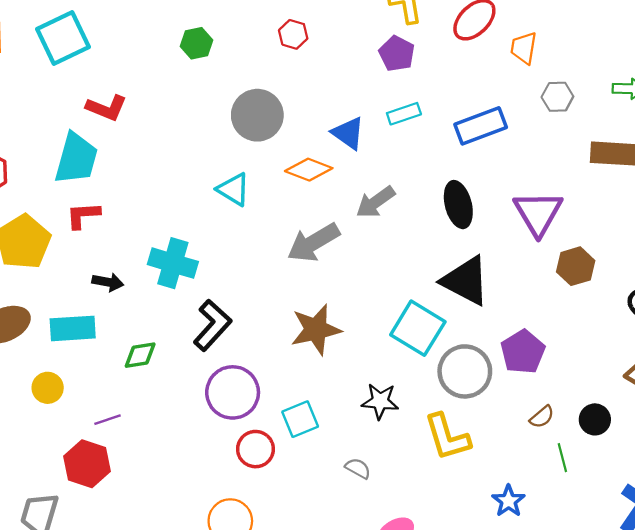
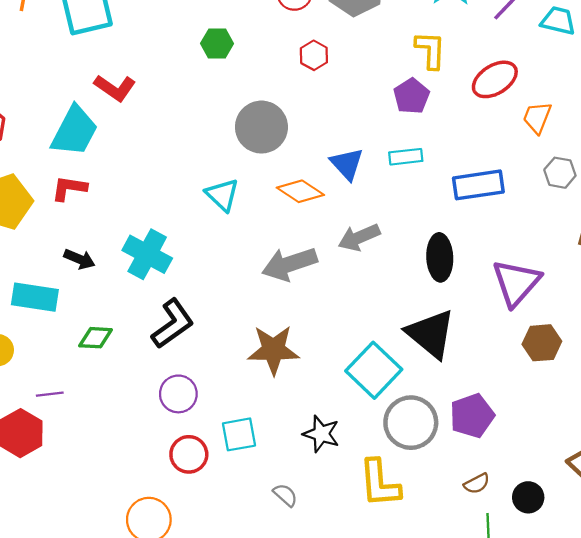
purple circle: (233, 392) -> (178, 394), size x0.7

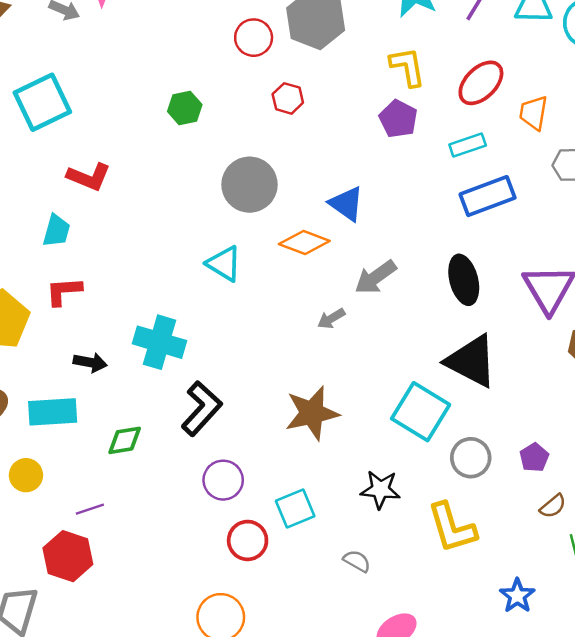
cyan trapezoid: (74, 131) -> (56, 231), size x0.6
cyan rectangle: (406, 157) -> (468, 145), moved
gray arrow: (290, 264) -> (331, 319), moved, size x0.5
purple pentagon: (472, 416) -> (534, 458), moved, size x0.6
gray circle: (411, 423) -> (471, 458), size x0.7

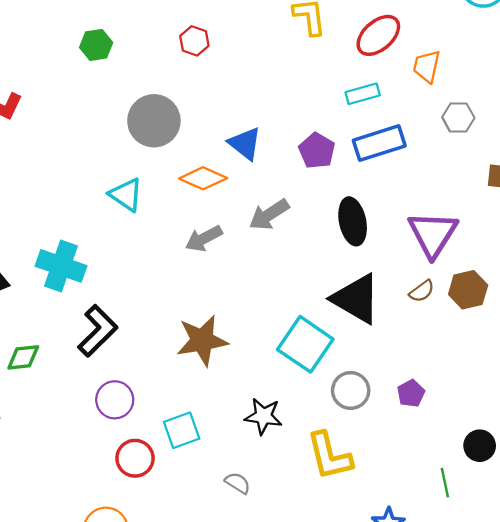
purple pentagon: (398, 119) -> (317, 151), moved
gray arrow: (331, 319) -> (204, 239), moved, size x1.4
brown semicircle: (553, 506) -> (422, 291), moved

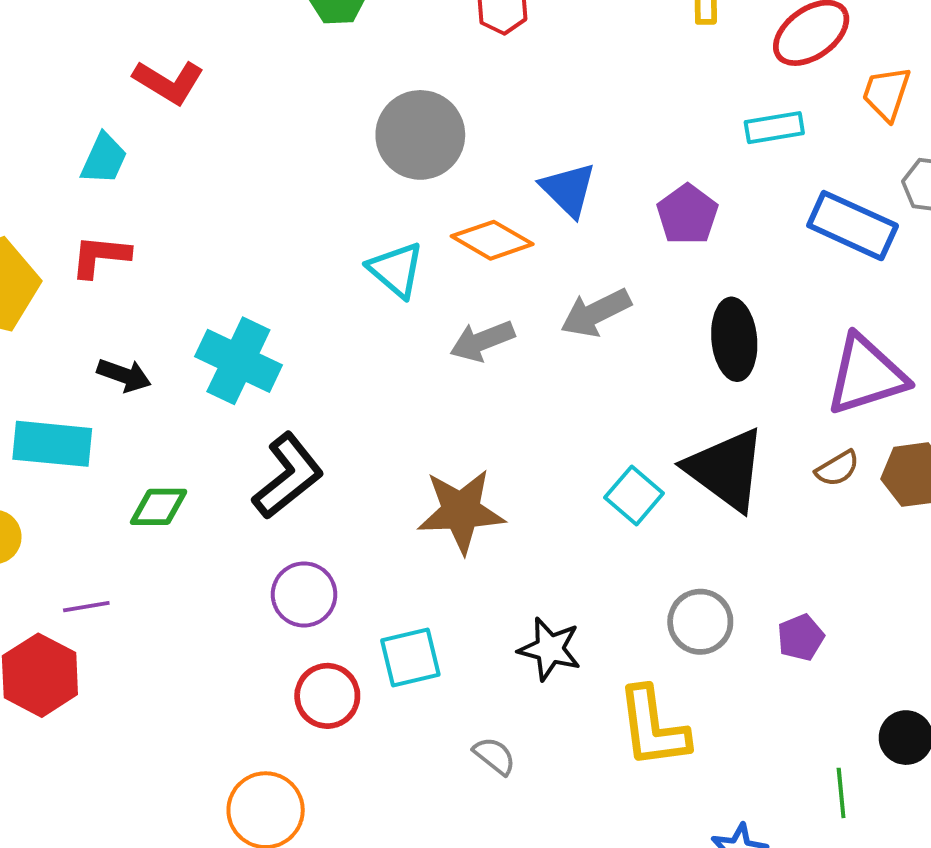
blue rectangle: (379, 143) -> (853, 226), moved, turned 36
cyan triangle: (126, 195) -> (396, 270), moved
purple triangle: (433, 234) -> (866, 375), turned 34
cyan square: (305, 344) -> (634, 495), moved, size x0.6

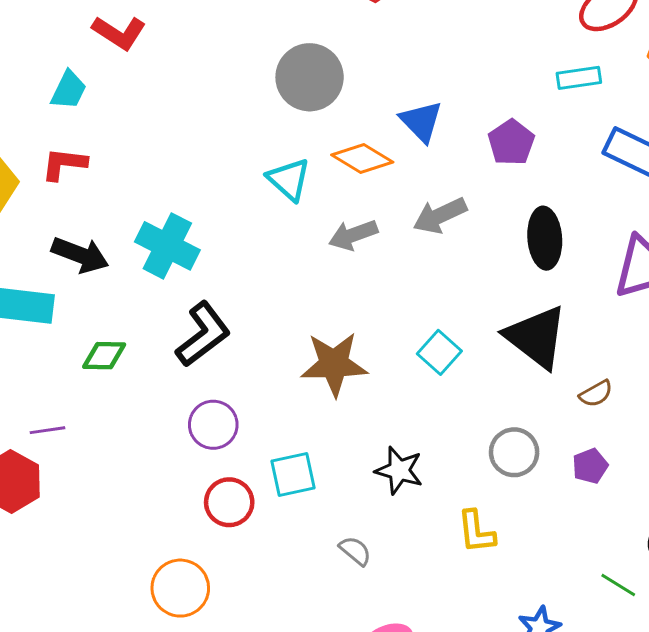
black arrow: (124, 375) -> (80, 255), size x1.4
brown semicircle: (837, 468) -> (596, 394), moved
cyan square: (634, 495) -> (439, 352), moved
yellow L-shape: (653, 727) -> (476, 532), size x0.7
green line: (841, 793) -> (618, 585), turned -54

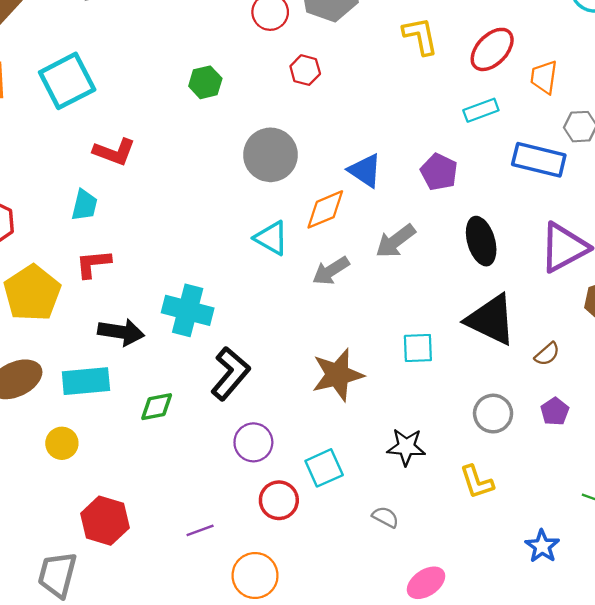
orange diamond: (362, 159) -> (325, 209), turned -42
cyan square: (439, 352) -> (418, 348), turned -32
purple line: (47, 430) -> (200, 530), moved

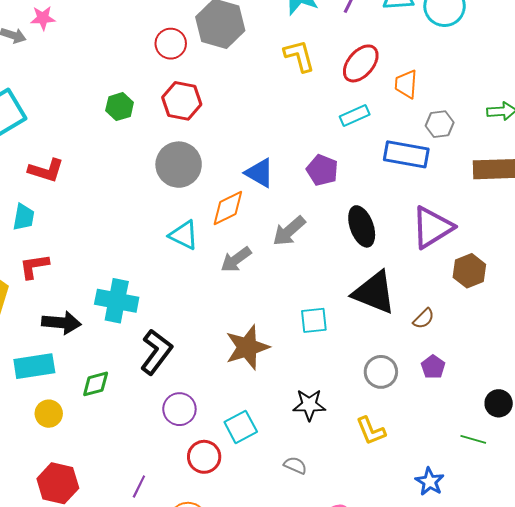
red hexagon: (305, 70) -> (182, 101), moved, size x1.5
yellow circle: (62, 443) -> (49, 414), moved
purple line: (200, 530) -> (139, 487), turned -40

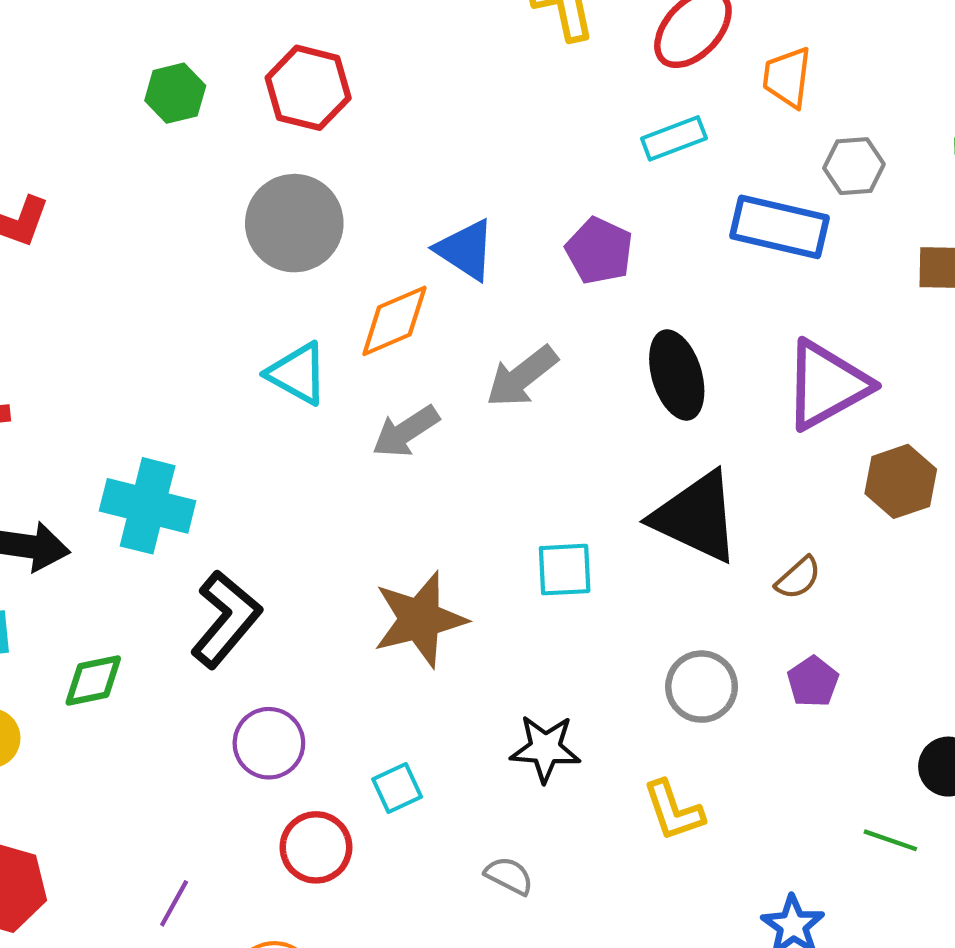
cyan square: (241, 427) -> (397, 788), size x0.7

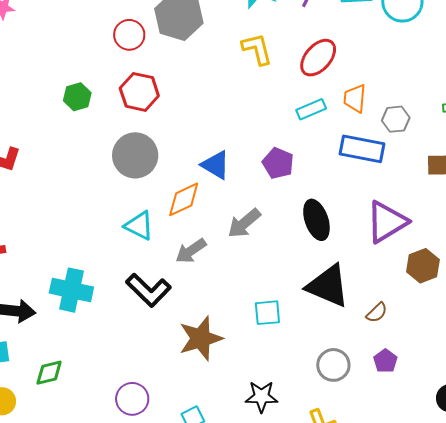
orange trapezoid: (787, 77) -> (355, 98), moved
black L-shape: (226, 619) -> (148, 290), moved, turned 96

